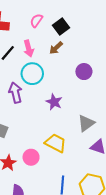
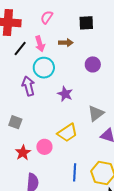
black square: (61, 26) -> (86, 23), moved, turned 35
brown arrow: (56, 48) -> (66, 43), turned -136
yellow trapezoid: (56, 143) -> (67, 133), turned 120

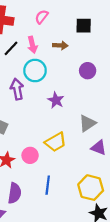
blue line: (75, 172) -> (48, 185), moved

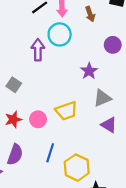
brown arrow: (60, 45) -> (90, 14), turned 56
purple star: (56, 100) -> (89, 71), moved
yellow hexagon: (91, 188) -> (77, 168), moved

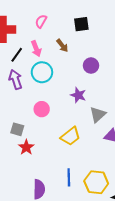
purple arrow: (38, 50) -> (16, 80), moved
red star: (13, 119) -> (26, 147), moved
pink circle: (38, 119) -> (42, 109), moved

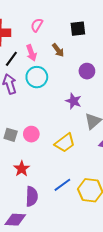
pink circle: (42, 109) -> (31, 134), moved
red star: (26, 147) -> (22, 169), moved
blue line: (69, 177) -> (62, 185), turned 54

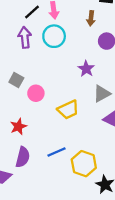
brown arrow: (58, 50) -> (91, 18), moved, turned 32
gray square: (11, 135) -> (16, 80), moved

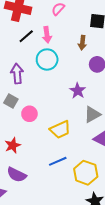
purple arrow: (25, 37) -> (17, 74), moved
blue line: (57, 152) -> (58, 161), moved
purple semicircle: (23, 157) -> (17, 175), turned 102
yellow hexagon: (84, 164) -> (86, 173), moved

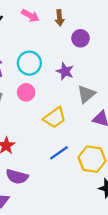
pink arrow: (47, 35) -> (30, 16), moved, turned -42
cyan circle: (47, 60) -> (29, 63), moved
pink circle: (29, 114) -> (26, 92), moved

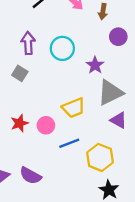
pink circle: (26, 92) -> (46, 125), moved
gray triangle: (86, 94) -> (110, 93), size x1.4
purple semicircle: (17, 177) -> (30, 176), moved

